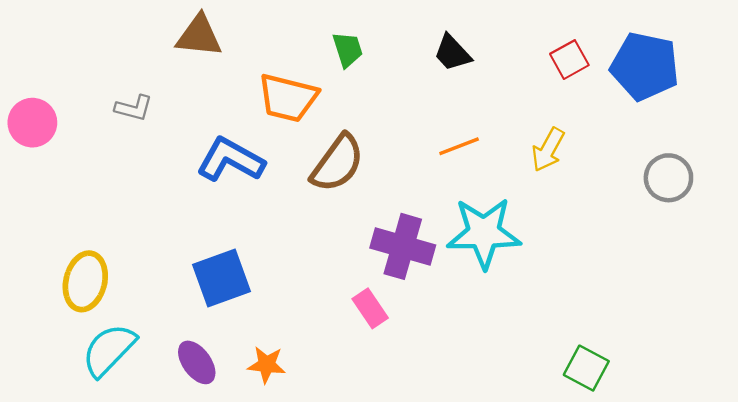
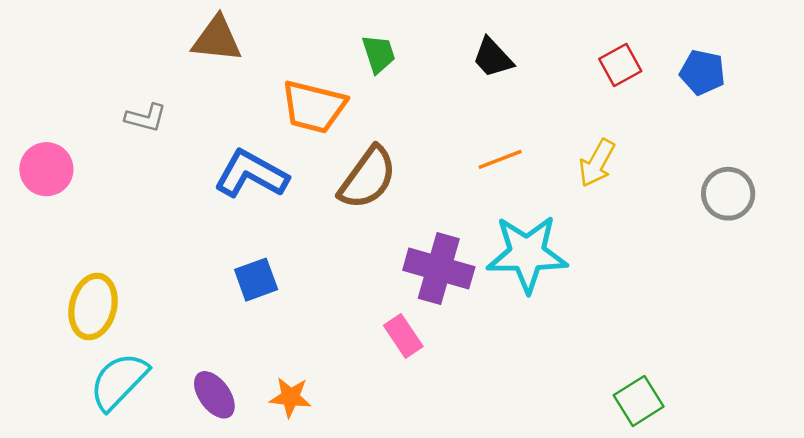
blue pentagon: (645, 66) -> (702, 72), size x0.6
pink circle: (32, 123) -> (46, 169), moved
blue square: (222, 278) -> (256, 280), moved, size x0.7
green square: (586, 368) -> (639, 401), turned 30

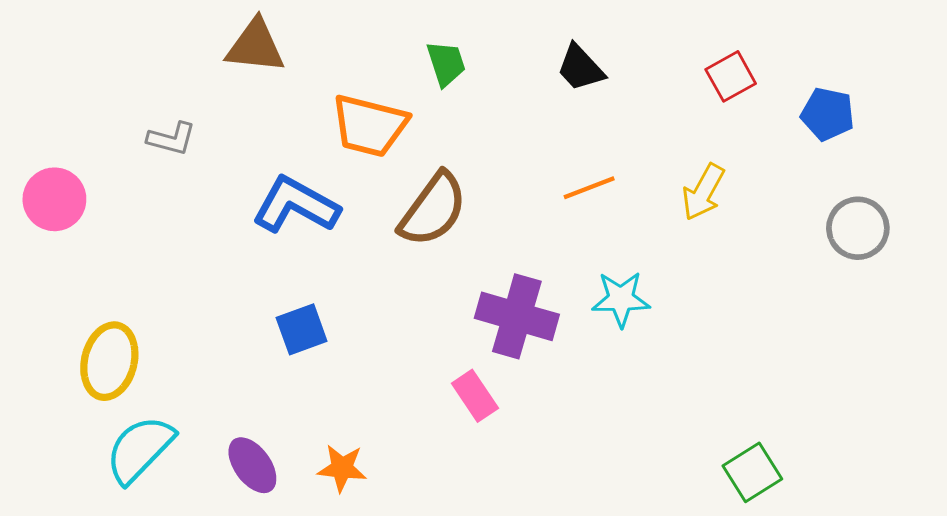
blue pentagon: (702, 72) -> (828, 114), moved
cyan star: (527, 254) -> (621, 299), size x0.6

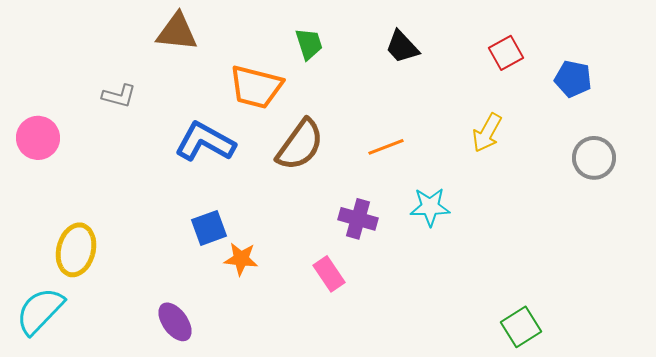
orange line: (589, 188) -> (386, 147), moved
purple cross: (517, 316) -> (358, 219), size x0.7
cyan semicircle: (140, 449) -> (40, 311), moved
orange star: (342, 468) -> (241, 259), moved

